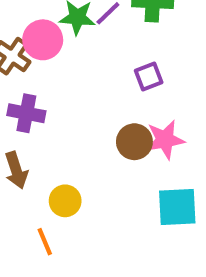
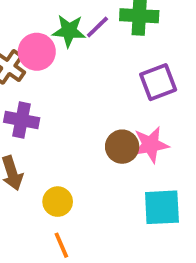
purple square: (149, 77) -> (158, 82), moved, size x1.4
orange line: (45, 242) -> (61, 245), moved

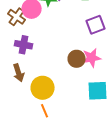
yellow circle: (58, 202) -> (43, 88), size x1.5

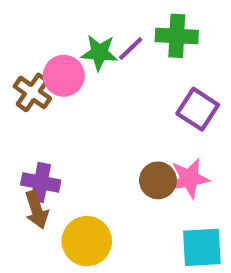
purple square: (96, 25) -> (198, 109), turned -36
purple cross: (24, 45) -> (41, 182), moved

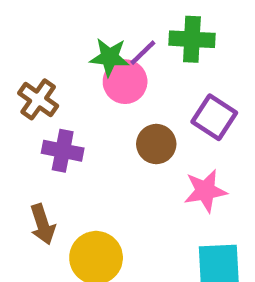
pink circle: (64, 76) -> (125, 82), moved
brown circle: (158, 180) -> (156, 144), moved
purple cross: (41, 182) -> (63, 151), moved

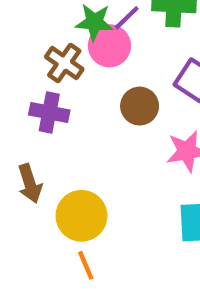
brown cross: (38, 99) -> (64, 63), moved

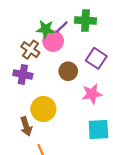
brown arrow: (30, 184) -> (26, 126), moved
yellow circle: (81, 216) -> (43, 109), moved

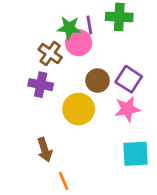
purple line: (62, 27) -> (89, 25), turned -56
purple square: (96, 58) -> (129, 79), moved
yellow circle: (43, 109) -> (79, 109), moved

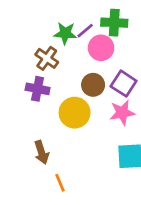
purple line: (89, 25) -> (85, 31), turned 60
pink circle: (79, 43) -> (101, 48), moved

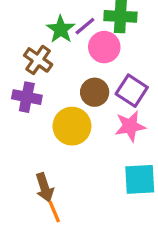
green star: (65, 33) -> (61, 29), turned 30
brown arrow: (41, 152) -> (45, 187), moved

